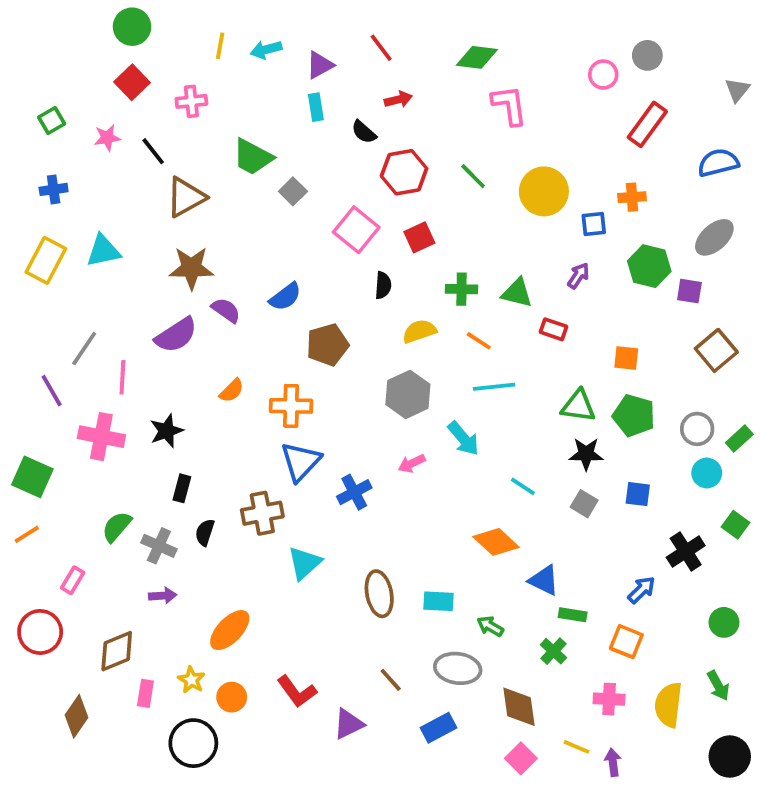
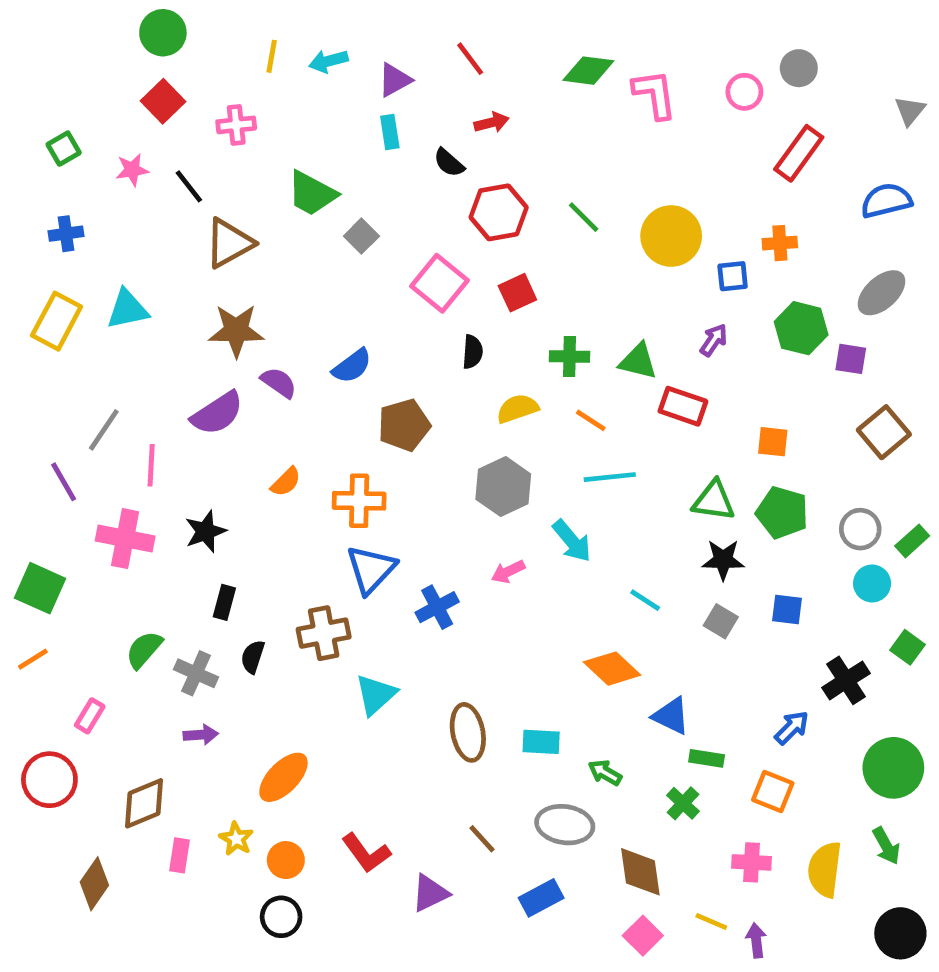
pink L-shape: (509, 105) -> (655, 94), moved
red rectangle: (553, 329) -> (683, 406), size x1.4
green circle: (724, 622) -> (893, 768), size x1.6
black circle: (193, 743) -> (281, 917), moved, size x0.7

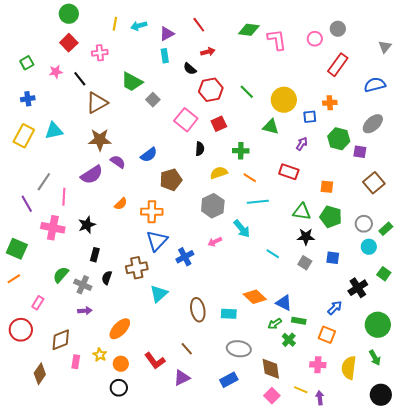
green triangle: (638, 361) -> (271, 127), moved
orange diamond: (612, 669) -> (255, 297), moved
green arrow: (605, 773) -> (275, 324), moved, turned -64
brown line: (482, 839) -> (187, 349), moved

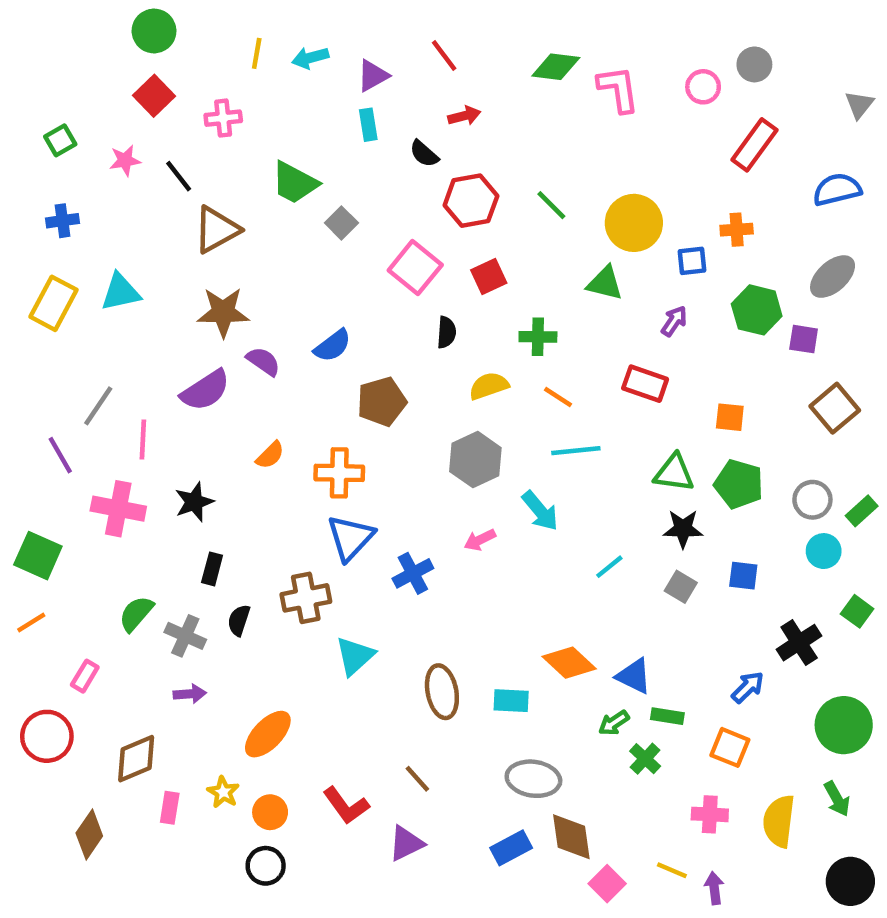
cyan line: (273, 254) -> (609, 567), turned -72
brown diamond: (271, 369) -> (571, 837), moved

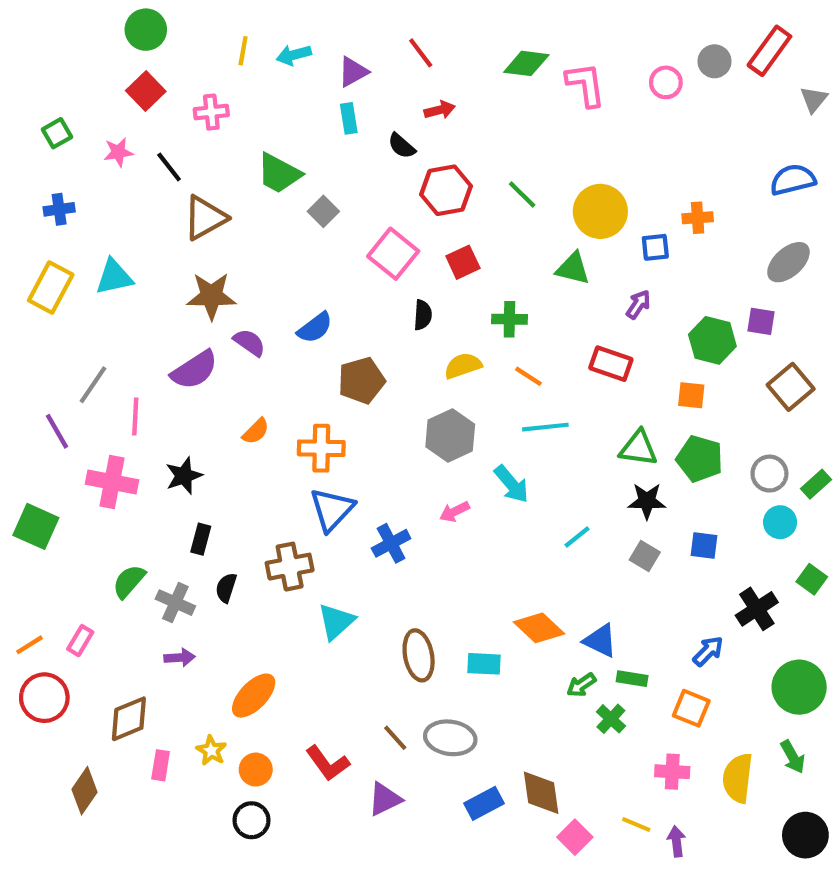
red rectangle: (754, 145) -> (769, 51), moved
green hexagon: (757, 310) -> (712, 340), moved
orange line: (31, 622) -> (30, 645), moved
gray ellipse: (533, 779) -> (450, 738), moved

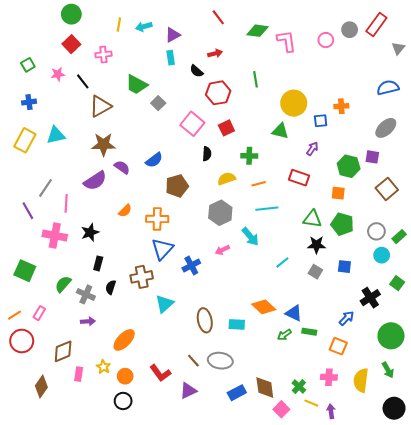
red line: (421, 53) -> (218, 17), moved
green line: (522, 194) -> (255, 79), moved, turned 35
orange line: (528, 376) -> (259, 184), turned -48
green square: (36, 526) -> (25, 271), moved
green cross: (611, 719) -> (299, 387), moved

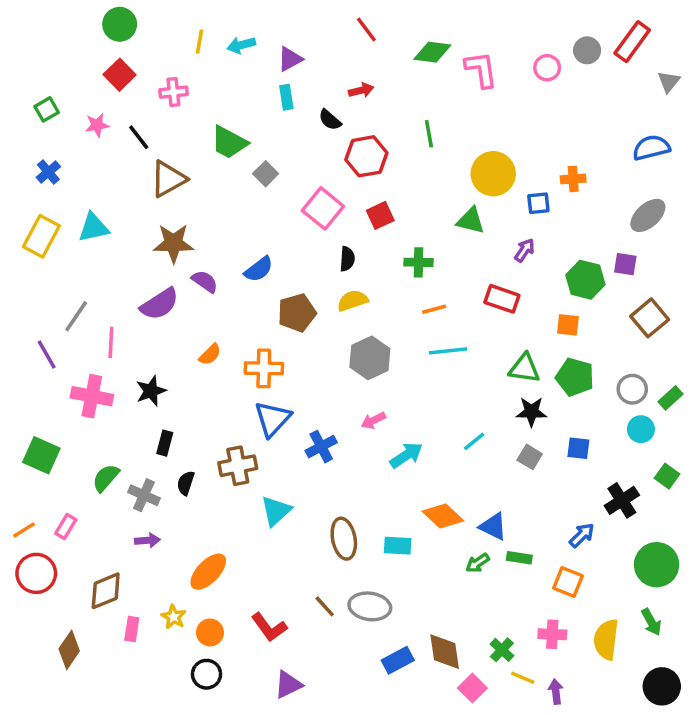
blue cross: (29, 102) -> (48, 172), turned -32
yellow semicircle: (226, 179) -> (352, 301), moved
cyan arrow: (250, 237) -> (406, 455), moved, turned -84
purple triangle: (188, 391) -> (288, 685), moved

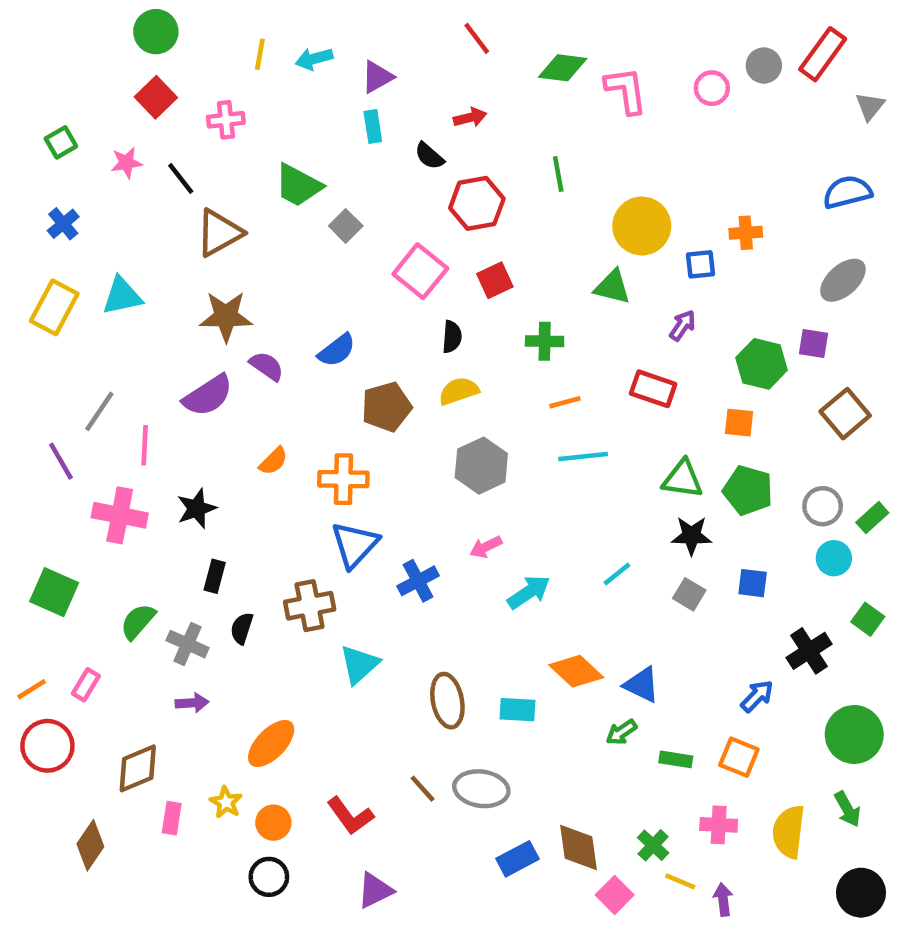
green rectangle: (519, 558) -> (676, 759), moved

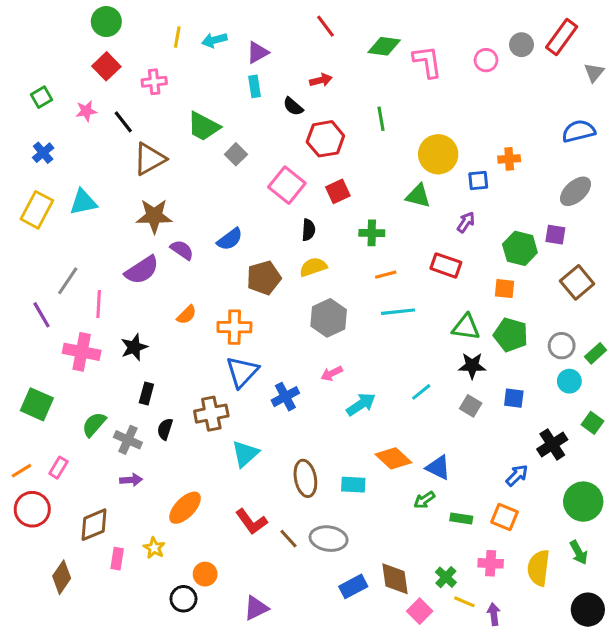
red L-shape: (350, 816) -> (251, 522), moved
orange circle: (273, 823) -> (205, 574), moved

